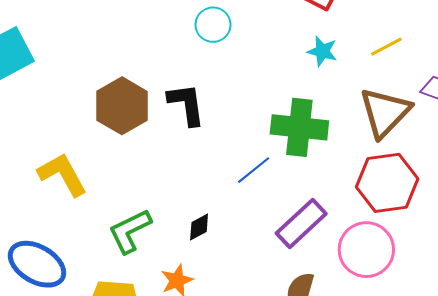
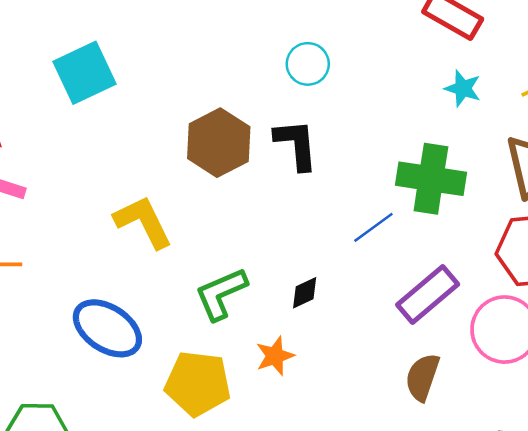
cyan circle: (213, 25) -> (308, 64), moved

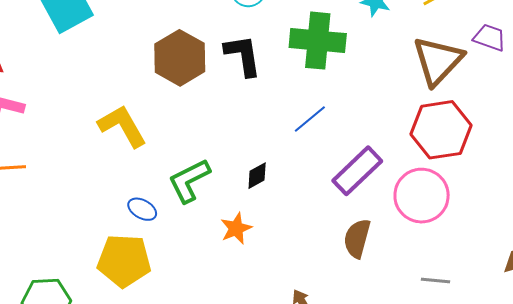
green cross: (431, 179) -> (318, 41), moved
blue ellipse: (107, 328) -> (142, 209), moved, size x0.5
yellow pentagon: (198, 384) -> (124, 261), moved

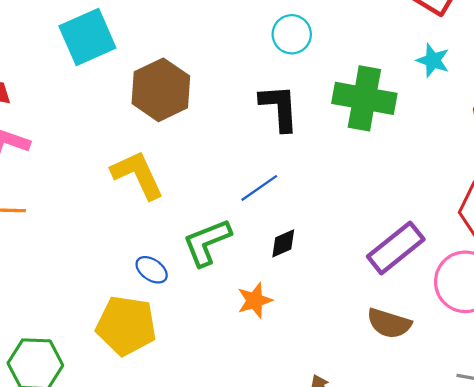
brown hexagon: (180, 58) -> (161, 90), moved
blue line: (310, 119) -> (259, 188), moved
brown semicircle: (357, 238) -> (389, 323), turned -93

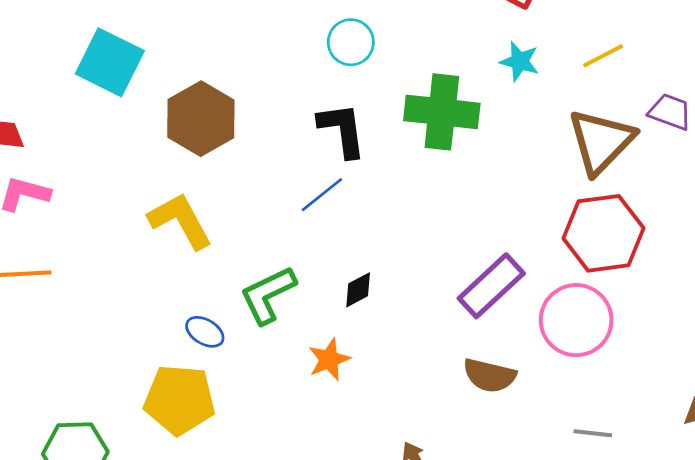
cyan square: (87, 37) -> (110, 62), turned -36
blue line: (259, 188) -> (322, 195), moved

